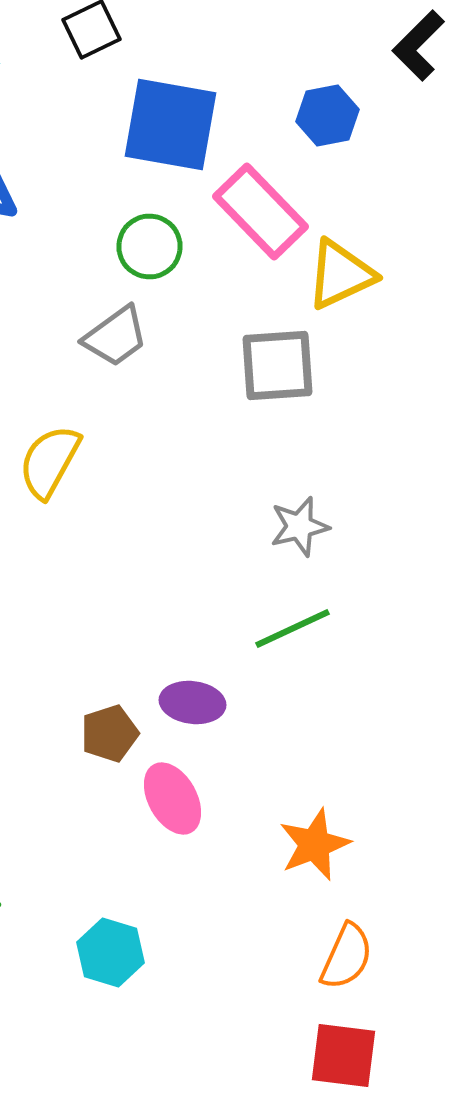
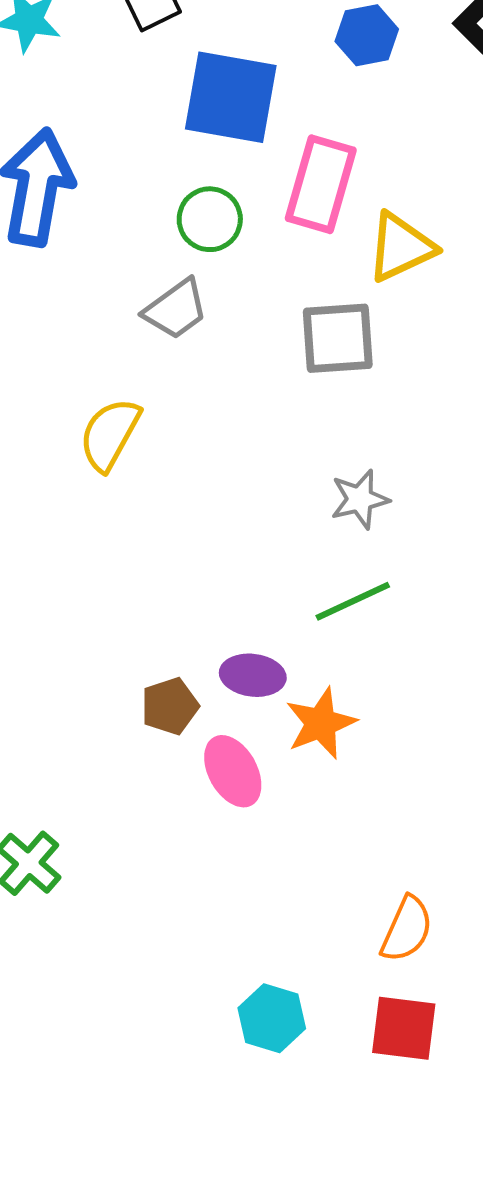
blue hexagon: (328, 116) -> (367, 35), moved
pink rectangle: (260, 212) -> (321, 184), turned 60
orange star: (314, 844) -> (321, 723), moved
cyan hexagon: (110, 952) -> (272, 1018), moved

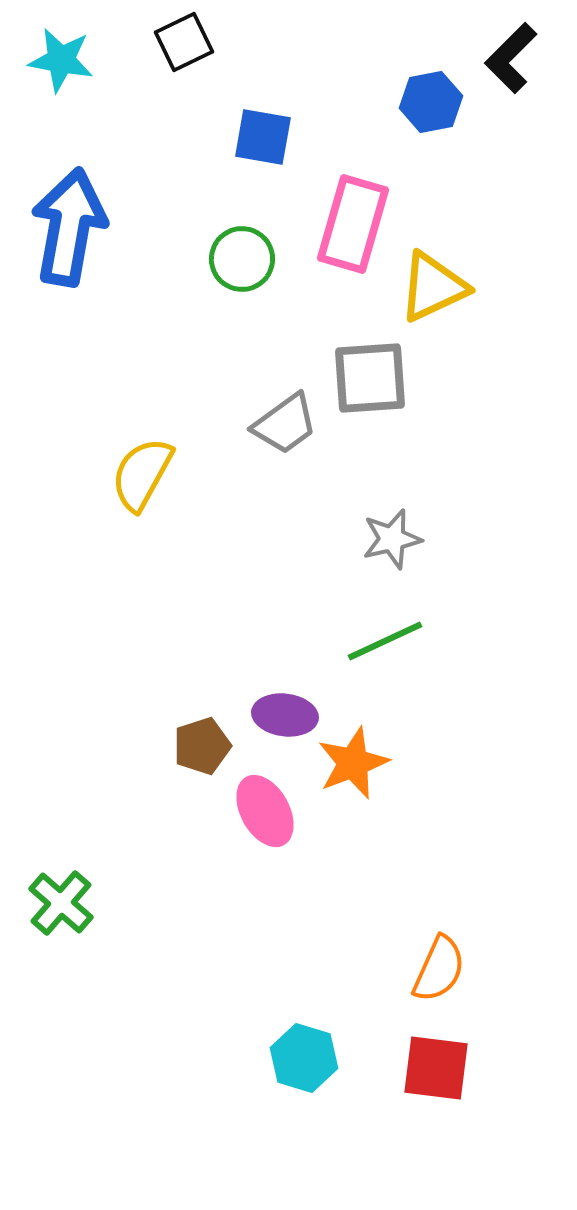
blue hexagon: (367, 35) -> (431, 102), moved
blue square: (231, 97) -> (263, 137), size x0.6
gray trapezoid: (176, 309) -> (285, 424), moved

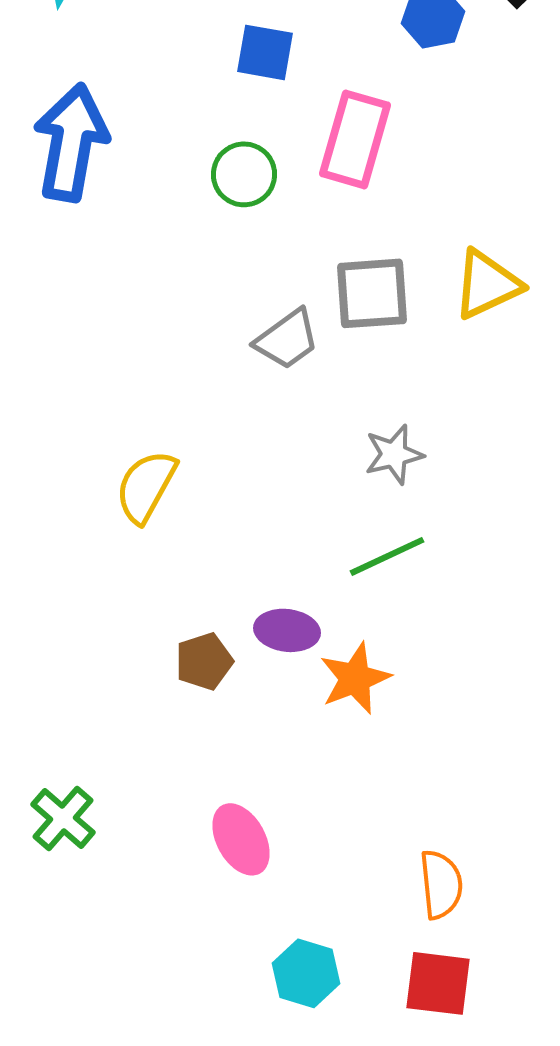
yellow triangle: (433, 287) -> (487, 284), moved
yellow semicircle: (142, 474) -> (146, 486), moved
pink ellipse: (265, 811) -> (241, 839), moved
orange semicircle: (439, 969) -> (441, 884), turned -30

